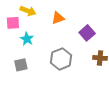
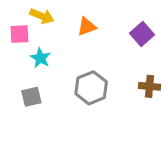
purple square: (87, 33) -> (142, 34), moved

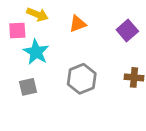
cyan star: (40, 58) -> (36, 52), size x1.4

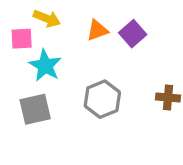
purple square: (127, 31) -> (133, 34), moved
gray square: (28, 87) -> (35, 109), size x1.4

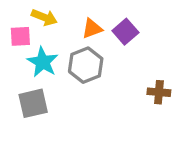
gray hexagon: (102, 99) -> (86, 65), moved

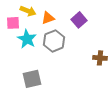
orange triangle: (92, 28) -> (48, 18), moved
gray square: (33, 103) -> (32, 79), moved

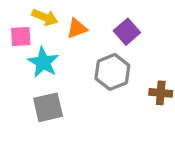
gray hexagon: (54, 41) -> (112, 72), moved
gray square: (32, 79) -> (48, 107), moved

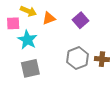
gray hexagon: (112, 72) -> (77, 58), moved

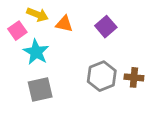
orange triangle: (49, 18) -> (64, 24), turned 32
pink square: (13, 23) -> (17, 31), turned -32

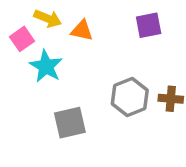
purple square: (106, 27) -> (149, 25), moved, turned 30
gray square: (40, 90) -> (70, 123), moved

